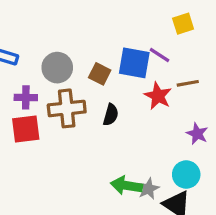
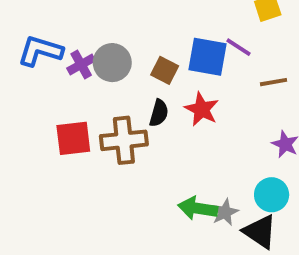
red star: (158, 96) -> (202, 109), moved
purple cross: (26, 97) -> (81, 65), moved, turned -30
brown cross: (67, 108) -> (124, 140), moved
black semicircle: (111, 115) -> (159, 113), moved

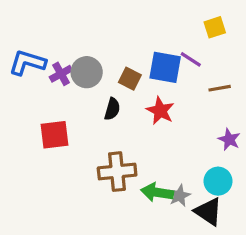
black semicircle: (159, 113) -> (112, 109), moved
brown cross: (124, 140) -> (117, 172), moved

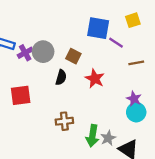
blue square: (165, 67) -> (98, 28), moved
purple star: (229, 139) -> (134, 99), moved
brown cross: (117, 172) -> (64, 121), size x0.7
cyan circle: (218, 181) -> (136, 112), moved
green arrow: (157, 192) -> (92, 136), turned -90

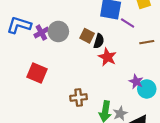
black semicircle: (61, 77) -> (99, 41), moved
red square: (21, 95) -> (37, 73), turned 30
purple star: (134, 99) -> (136, 82), moved

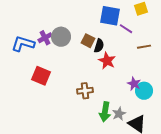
blue L-shape: (19, 25) -> (23, 44), moved
brown cross: (79, 98) -> (85, 91), moved

